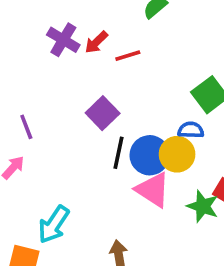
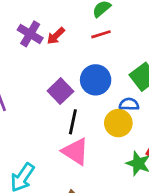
red line: (128, 56) -> (101, 34), moved
blue circle: (150, 155) -> (96, 80), moved
pink triangle: (153, 190) -> (75, 151), moved

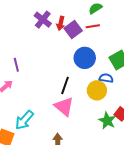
red arrow: (56, 36) -> (61, 23), turned -40
purple square: (60, 91) -> (73, 29), moved

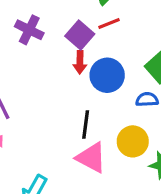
red arrow: (61, 23) -> (80, 62), moved
yellow circle: (97, 90) -> (133, 141), moved

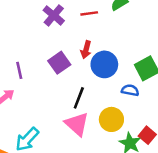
red line: (109, 23) -> (89, 13), moved
purple square: (80, 35) -> (59, 63), moved

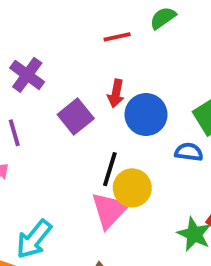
purple cross: (54, 15) -> (27, 75), moved
yellow circle: (111, 119) -> (132, 188), moved
pink triangle: (77, 124) -> (110, 210), turned 35

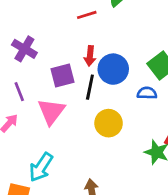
purple square: (76, 117) -> (62, 76), turned 30
black line: (110, 169) -> (90, 87), moved
pink triangle: (110, 210) -> (51, 111), moved

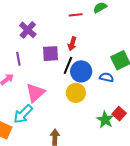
blue circle: (113, 69) -> (81, 71), moved
pink triangle: (51, 111) -> (35, 93), moved

